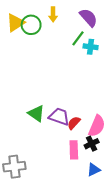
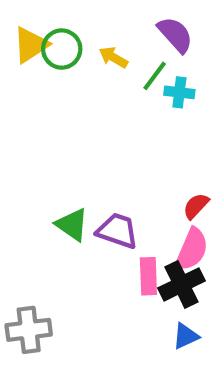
yellow arrow: (53, 14) -> (113, 57), moved, turned 120
red semicircle: (74, 123) -> (196, 206), moved
black cross: (92, 144) -> (181, 284), size x1.5
pink rectangle: (74, 150) -> (148, 276), moved

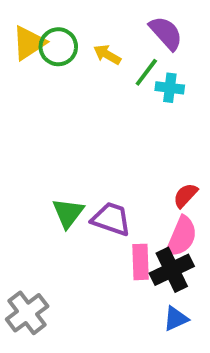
green triangle: (72, 225) -> (68, 213), turned 32
gray cross: (29, 330) -> (27, 313), turned -30

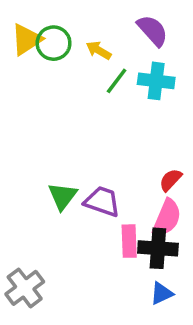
green line: (146, 72) -> (117, 81), moved
cyan cross: (170, 88) -> (156, 81), size x1.4
black cross: (172, 270) -> (158, 248), turned 30

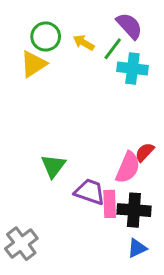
yellow triangle: (27, 39) -> (33, 64), moved
green line: (117, 81) -> (113, 49), moved
purple trapezoid: (102, 202) -> (90, 192), moved
pink semicircle: (167, 218) -> (128, 167), moved

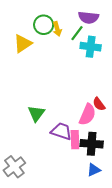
purple semicircle: (129, 26) -> (88, 17), turned 138
green circle: (46, 37) -> (44, 25), moved
yellow arrow: (84, 43) -> (57, 29), turned -136
red semicircle: (145, 152) -> (99, 104), turned -80

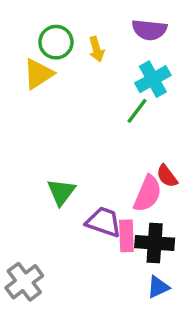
green circle: (44, 25) -> (56, 42), moved
green line: (77, 33) -> (137, 111), moved
cyan cross: (91, 47) -> (153, 79), turned -36

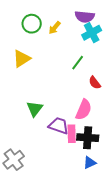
yellow arrow: (96, 49) -> (55, 28), turned 56
yellow triangle: (38, 74) -> (22, 59), moved
cyan cross: (153, 79) -> (92, 33), moved
red semicircle: (167, 176) -> (95, 83), moved

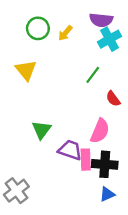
yellow triangle: (22, 59) -> (26, 70), turned -36

